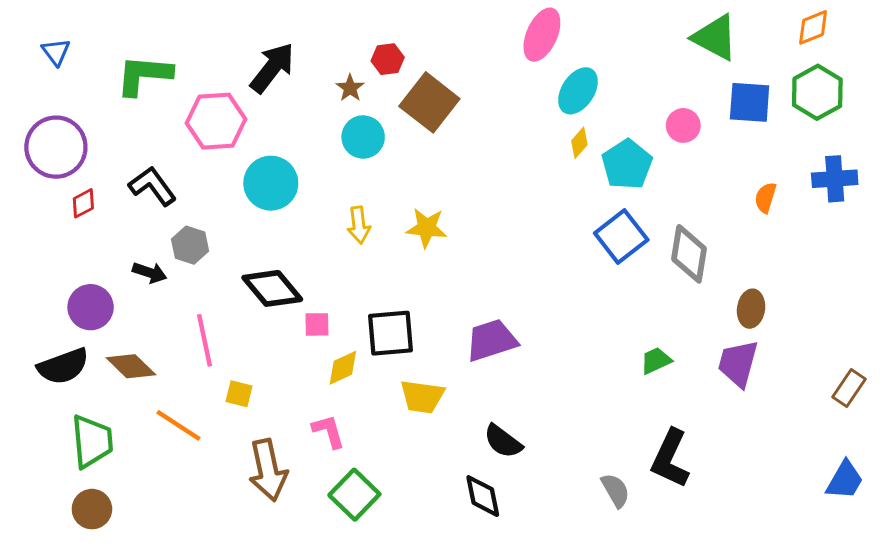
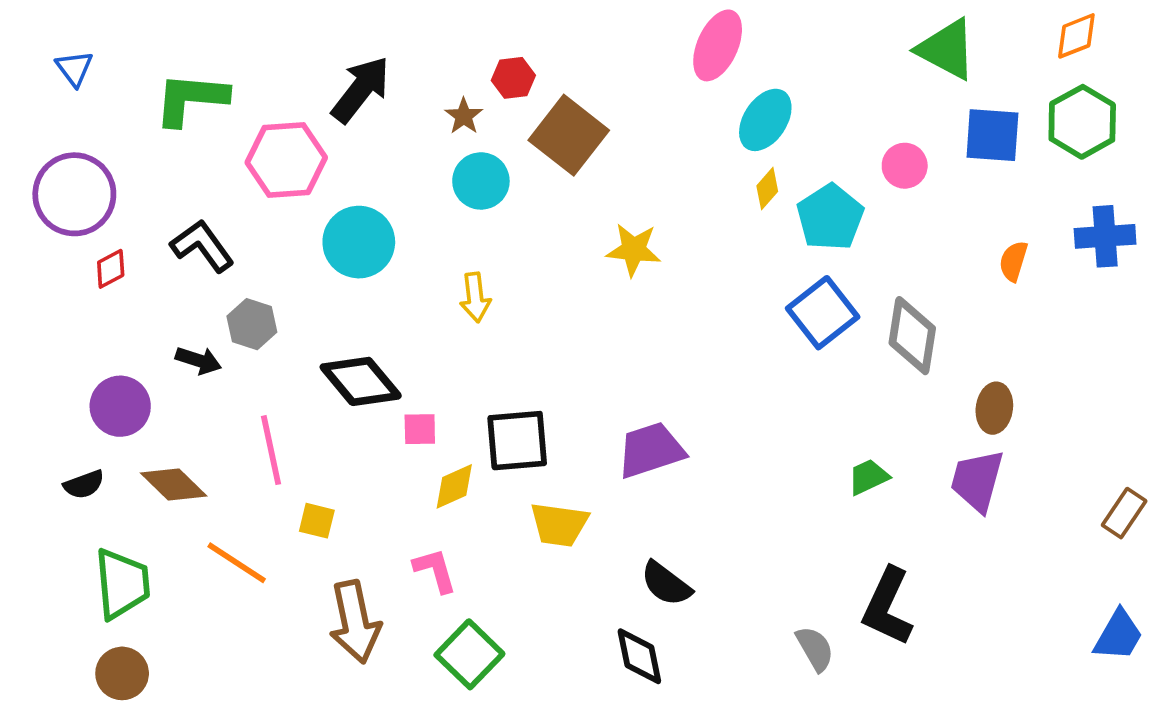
yellow star: (427, 228) -> (634, 250), moved
black semicircle: (63, 366) -> (84, 484), size x0.6

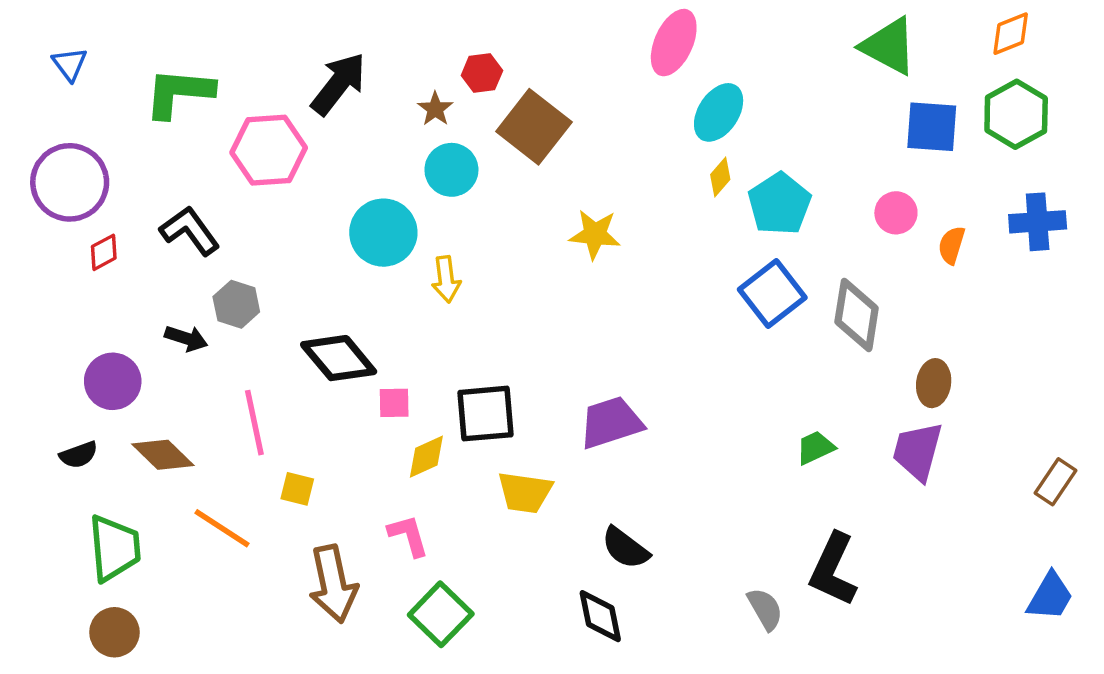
pink circle: (905, 166) -> (896, 213), moved
cyan circle: (359, 242) -> (383, 233), moved

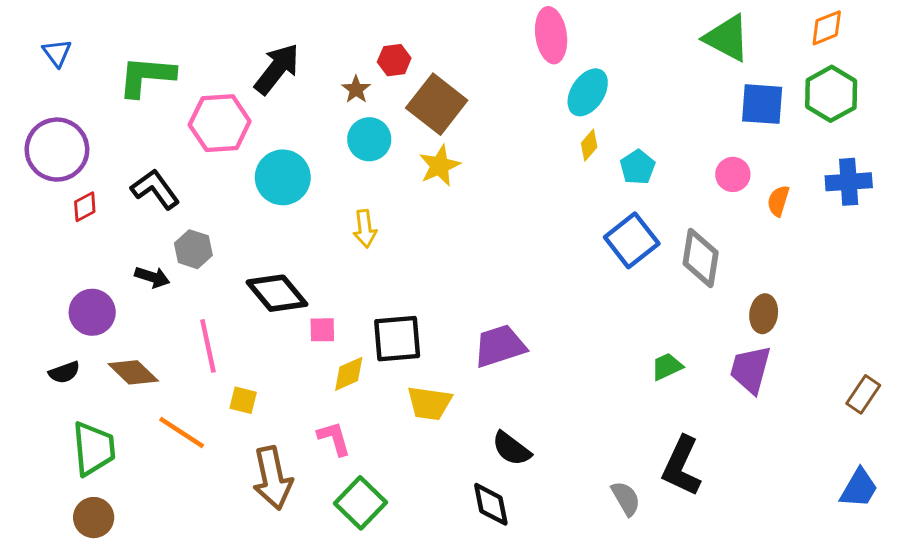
pink ellipse: (674, 43) -> (551, 35), turned -32
cyan pentagon: (779, 204) -> (638, 167), size x0.7
cyan circle: (383, 233) -> (283, 177), moved
yellow star: (595, 234) -> (440, 166), moved, turned -30

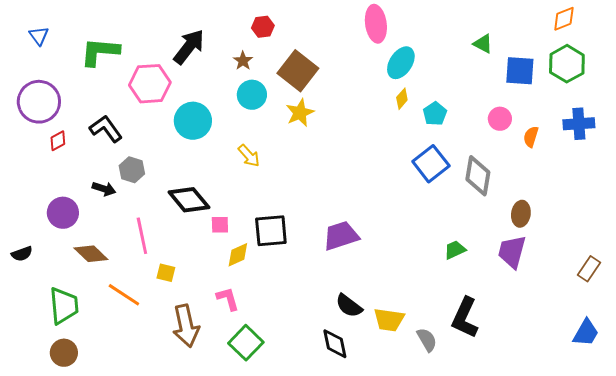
green triangle: (727, 38) -> (483, 44), moved, size x0.6
red hexagon: (394, 60) -> (263, 27), moved
yellow arrow: (365, 229) -> (249, 156), turned -35
black semicircle: (64, 372) -> (22, 254), moved
yellow trapezoid: (429, 403) -> (389, 320), moved

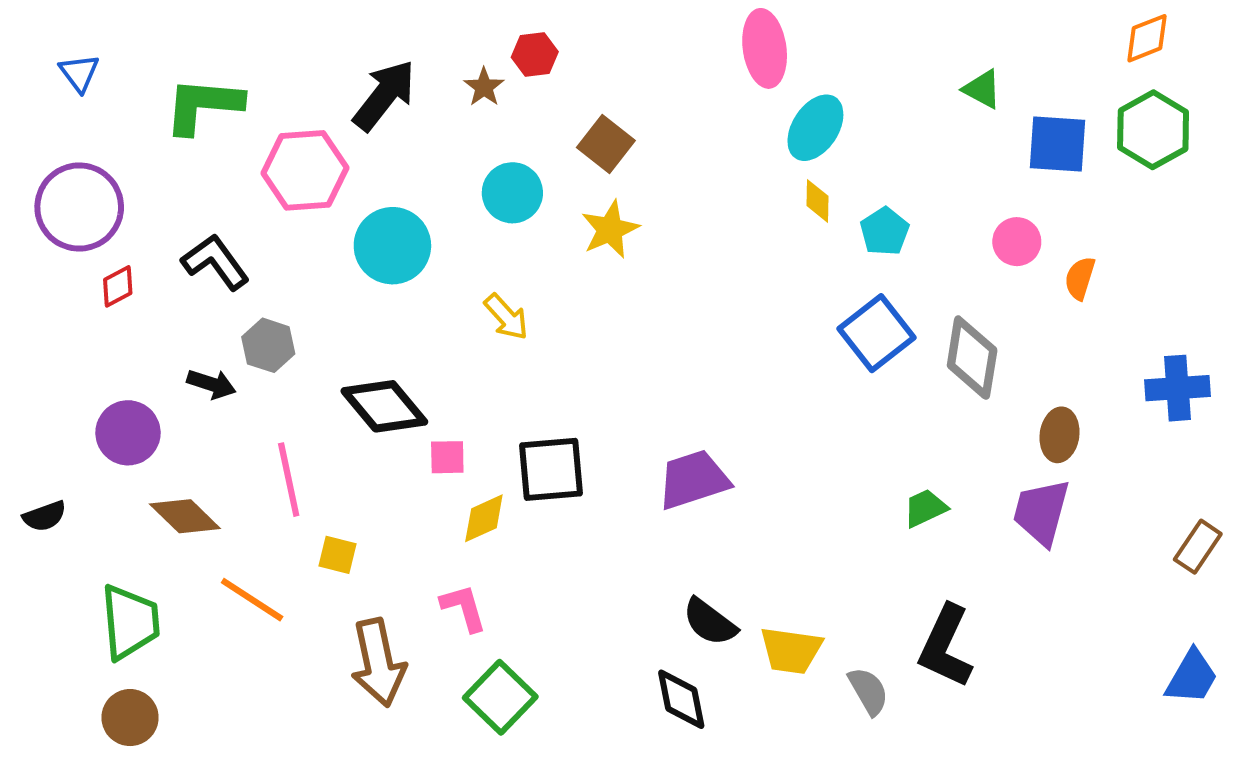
brown star: (243, 61) -> (484, 87), moved
brown square: (298, 71) -> (606, 144), size x0.7
yellow diamond: (402, 99) -> (817, 201), turned -40
blue cross: (579, 124) -> (1177, 388), moved

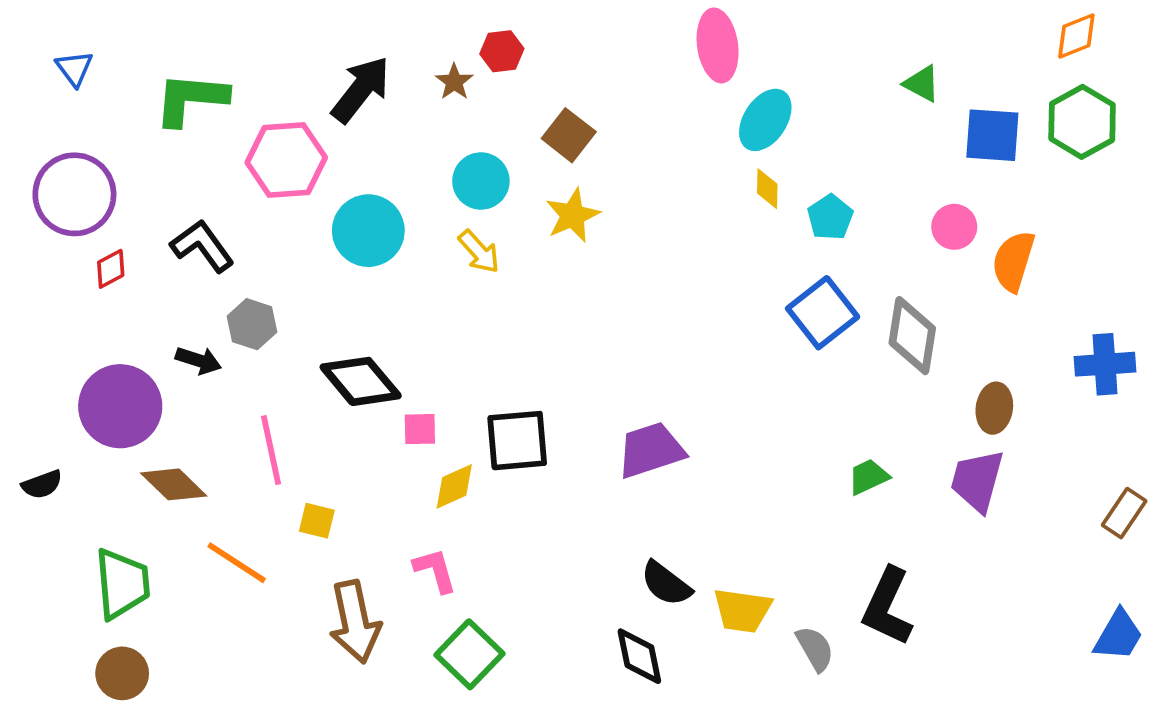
orange semicircle: (1080, 278) -> (1013, 261), size x1.5
yellow arrow: (506, 317) -> (479, 252), moved
purple circle: (128, 433) -> (120, 406), size x1.4

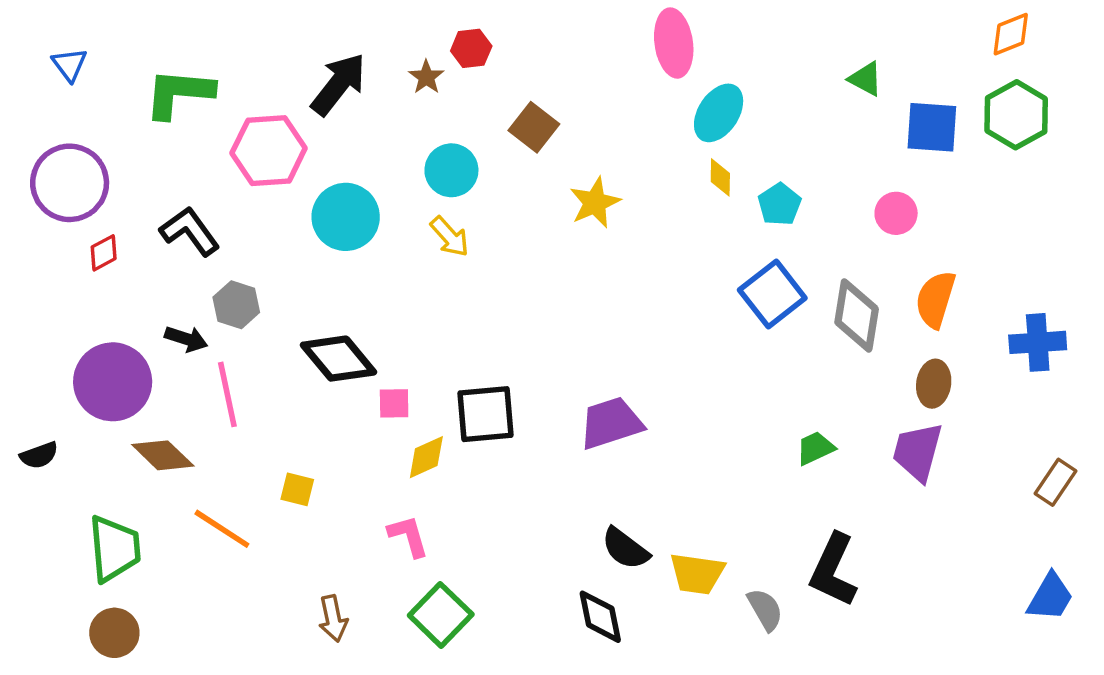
yellow star: (573, 215) -> (595, 203), moved
orange semicircle: (1013, 261) -> (935, 299), moved
pink line: (271, 450) -> (227, 394), moved
brown arrow: (355, 622) -> (333, 618), moved, size x0.6

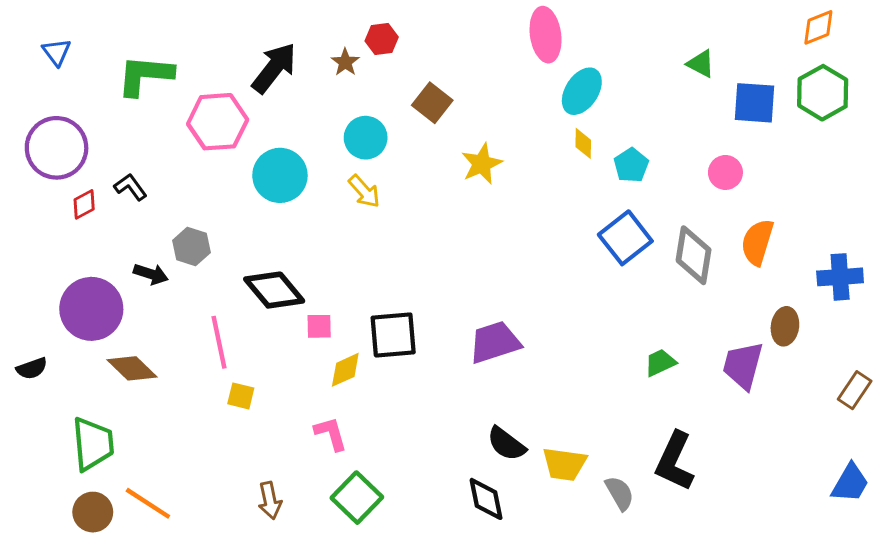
black L-shape: (190, 231) -> (131, 187), moved, size x0.7
brown ellipse: (934, 384) -> (785, 326), moved
pink line: (227, 394) -> (219, 342), moved
orange line: (222, 529) -> (148, 503), moved

